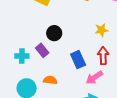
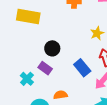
cyan cross: (22, 56) -> (27, 79), turned -32

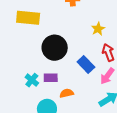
black circle: (52, 48) -> (55, 48), size x1.6
purple rectangle: (45, 68) -> (51, 78), moved, turned -32

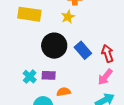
yellow star: (98, 29) -> (68, 17), moved
blue rectangle: (86, 65) -> (83, 50), moved

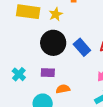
yellow star: (68, 17) -> (56, 14), moved
cyan cross: (30, 77) -> (19, 74), moved

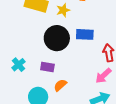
blue rectangle: (82, 47) -> (85, 34), moved, turned -54
orange semicircle: (63, 89) -> (60, 85), turned -40

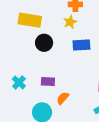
yellow star: (63, 10) -> (70, 22), moved
black circle: (57, 38) -> (44, 43), moved, size x0.7

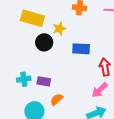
yellow star: (70, 22) -> (59, 29), moved
cyan cross: (19, 83) -> (24, 79), moved, turned 32

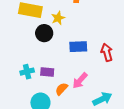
blue rectangle: (81, 49) -> (78, 47), moved
pink arrow: (100, 90) -> (80, 81), moved

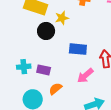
pink arrow: (80, 81) -> (85, 76), moved

